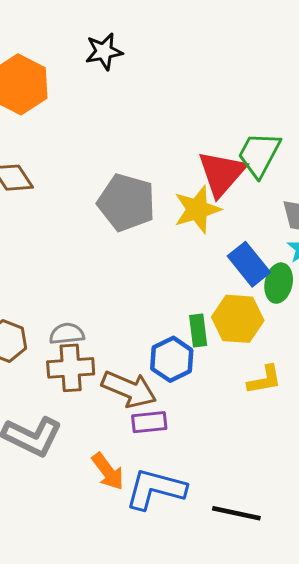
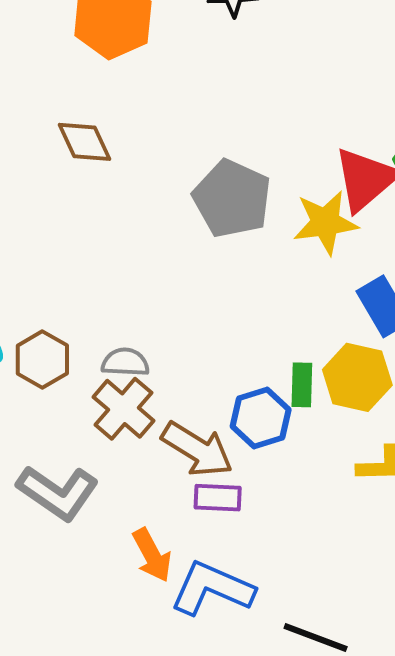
brown cross: (71, 368) -> (123, 409), turned 36

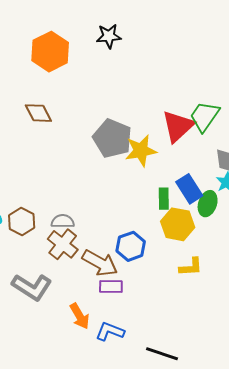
yellow star: (325, 223) -> (141, 151), moved
green rectangle: (302, 385) -> (164, 199), moved
blue L-shape: (212, 588) -> (110, 331), size x0.7

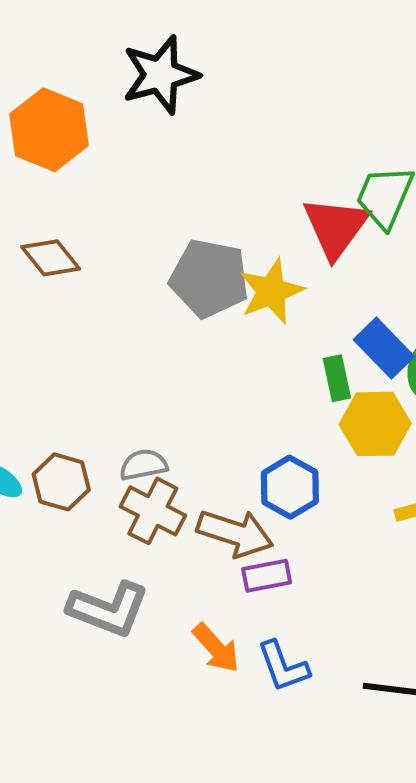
black star: (109, 36) -> (160, 75), size x1.5
blue L-shape: (110, 331) -> (283, 666), turned -120

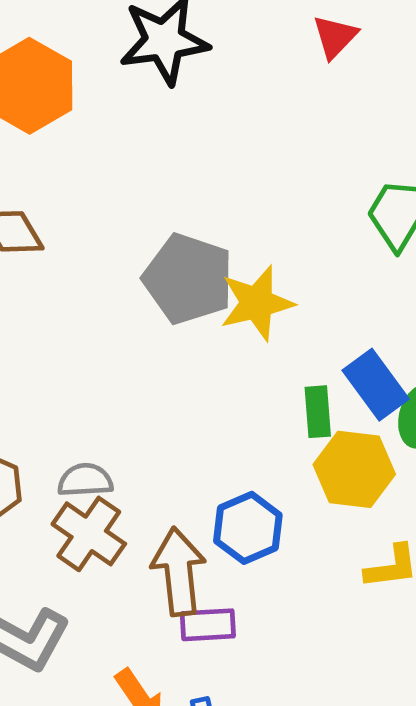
red triangle: (336, 227) -> (335, 37), moved, size x0.6
brown arrow: (235, 533) -> (179, 572), turned -122

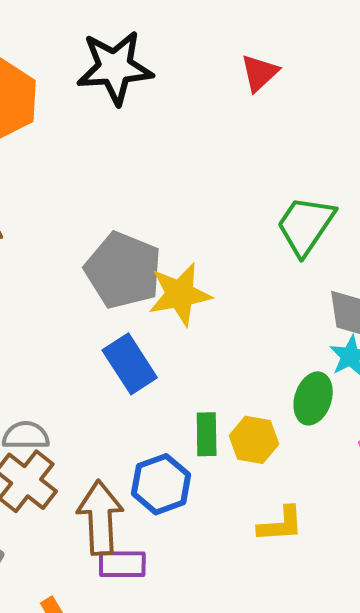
blue rectangle: (376, 385) -> (130, 364), moved
green rectangle: (318, 412) -> (207, 434), moved
yellow hexagon: (354, 469) -> (254, 440), size x0.7

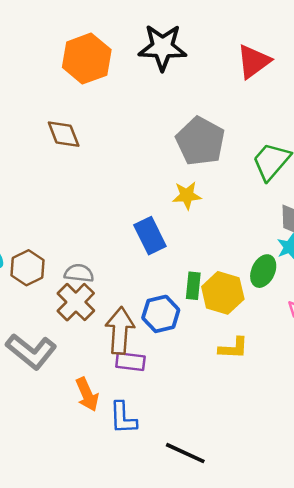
red triangle: (259, 73) -> (254, 61), size x1.4
gray pentagon: (123, 270) -> (200, 141), moved
yellow star: (180, 294) -> (187, 195), size x0.7
yellow hexagon: (254, 440) -> (223, 293), size x1.4

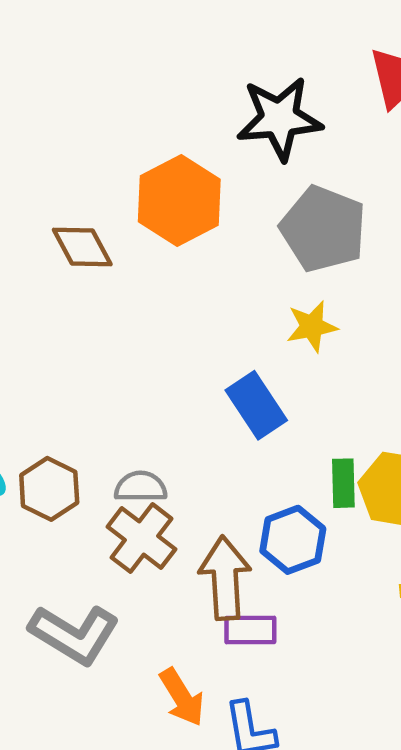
black star: (162, 47) -> (279, 119), moved
orange hexagon: (87, 59) -> (179, 201), moved

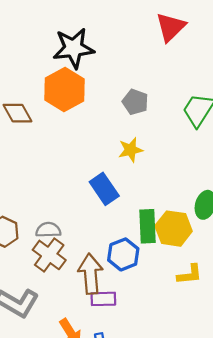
black star: (279, 119) -> (74, 48), moved
gray pentagon: (323, 229) -> (135, 102), size x0.6
green rectangle: (343, 483) -> (147, 226), size x1.4

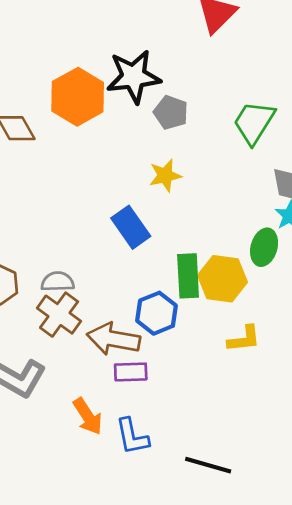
black star: (74, 48) -> (134, 77), moved
brown arrow: (90, 274) -> (113, 339), turned -75

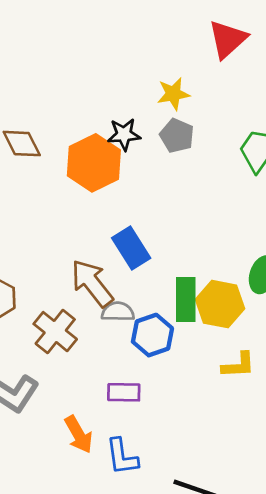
black star: (134, 77) -> (124, 134), moved, size x0.6
orange hexagon: (78, 97) -> (94, 163), moved
yellow star: (165, 176) -> (173, 94), moved
gray semicircle: (58, 282) -> (118, 312), moved
brown arrow: (113, 339) -> (92, 283), moved, turned 39

